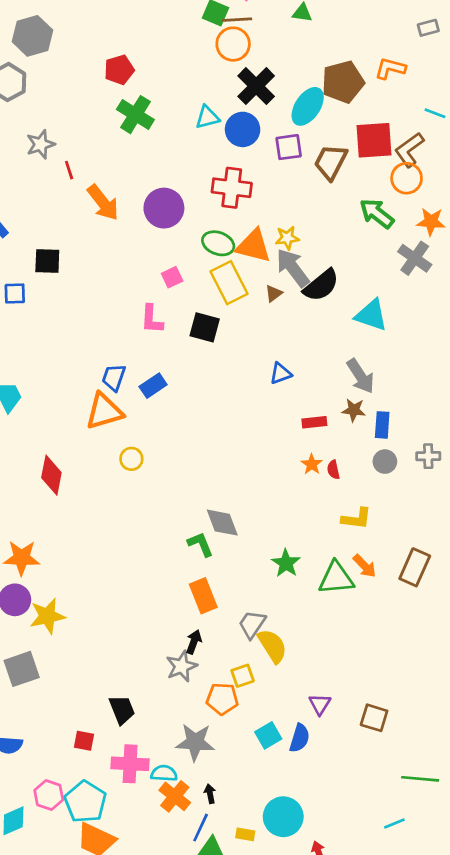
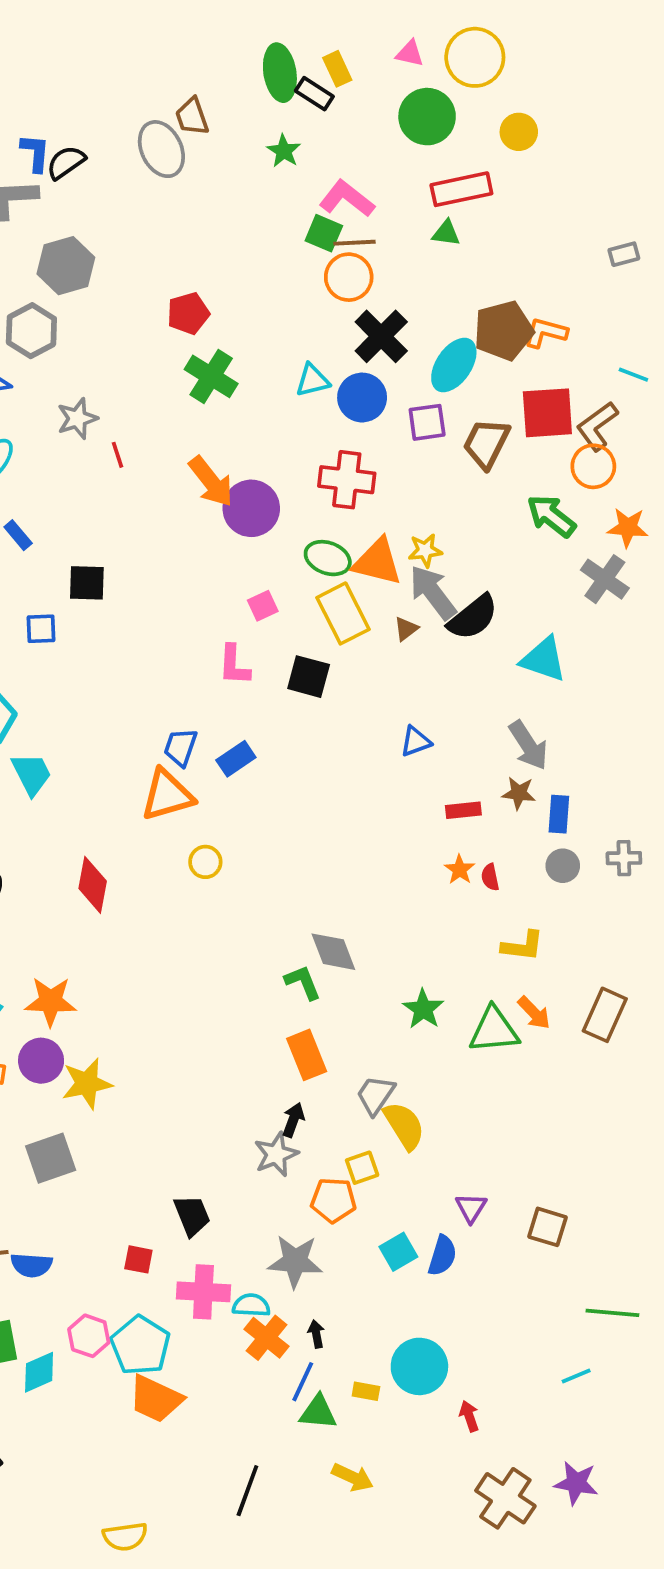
orange L-shape: (390, 68) -> (546, 333), moved
orange arrow: (103, 203) -> (211, 482), moved

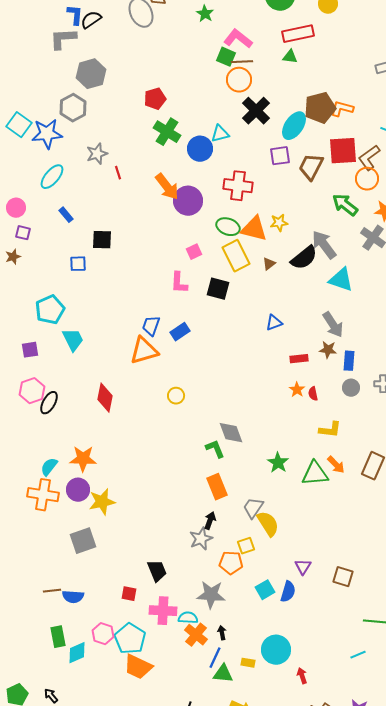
blue circle: (362, 398) -> (200, 149), moved
gray arrow: (433, 592) -> (324, 245), moved
yellow circle: (205, 862) -> (176, 396), moved

